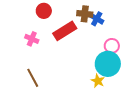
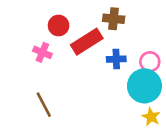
red circle: (44, 11) -> (59, 26), moved
blue cross: (97, 19) -> (116, 59), moved, turned -32
yellow star: (98, 81) -> (151, 117), moved

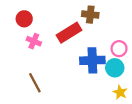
red circle: (59, 26) -> (24, 19), moved
blue cross: (116, 59) -> (92, 60), moved, size x1.6
cyan circle: (144, 86) -> (115, 68), size x0.7

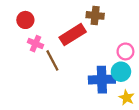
blue cross: (92, 60) -> (102, 80), moved
brown line: (35, 83) -> (52, 60), moved

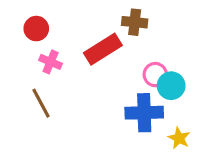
pink circle: (125, 51) -> (155, 75), moved
brown line: (52, 60) -> (41, 103), moved
cyan circle: (121, 72) -> (171, 86), moved

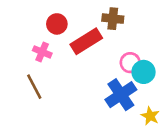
red circle: (36, 29) -> (57, 24), moved
blue cross: (144, 113) -> (121, 95), turned -32

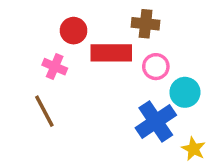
red rectangle: (86, 41) -> (111, 53), turned 32
pink circle: (130, 63) -> (156, 67), moved

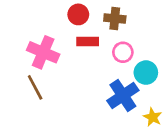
red circle: (74, 31) -> (78, 14), moved
red rectangle: (111, 53) -> (88, 41), size x0.7
pink cross: (55, 67) -> (43, 52), size x1.6

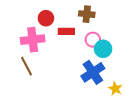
red circle: (78, 14) -> (46, 18), moved
pink cross: (43, 52) -> (33, 40), turned -30
cyan circle: (146, 73) -> (103, 49), moved

